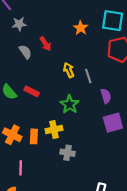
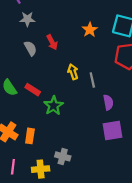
green star: (70, 104) -> (54, 106), moved
yellow cross: (54, 129) -> (41, 169), moved

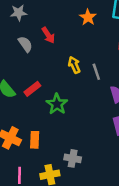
red rectangle: (33, 90) -> (32, 89), turned -64

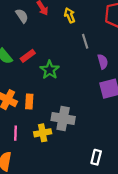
yellow arrow: (74, 65) -> (70, 15), moved
gray cross: (73, 158) -> (63, 118), size x1.5

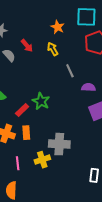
red rectangle: (28, 56) -> (22, 110), moved
purple semicircle: (103, 62) -> (88, 87), turned -64

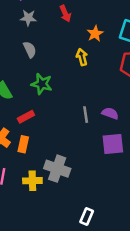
red arrow: (27, 46) -> (65, 14), moved
gray line: (70, 71) -> (86, 115), moved
green star: (41, 101) -> (42, 84), moved, turned -30

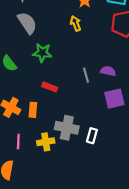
gray semicircle: (30, 50) -> (27, 23), size x1.5
red rectangle: (26, 117) -> (50, 87), moved, turned 56
white rectangle: (87, 216) -> (92, 136), moved

